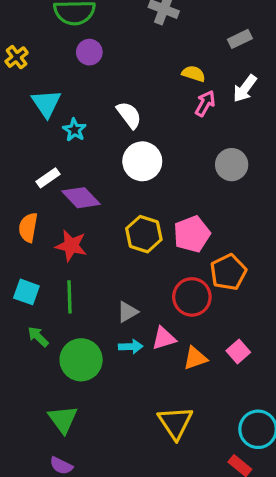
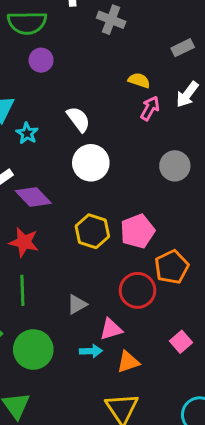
cyan arrow: (131, 347) -> (91, 351), moved
orange triangle: (195, 358) -> (128, 362), moved

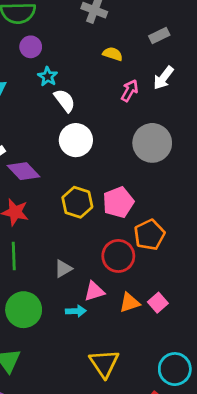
yellow semicircle: (139, 80) -> (113, 54), moved
cyan star: (27, 133) -> (48, 77), moved
gray circle: (175, 166) -> (152, 143), size x1.4
orange triangle: (128, 362) -> (130, 303), moved

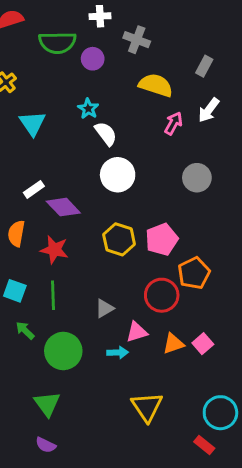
gray rectangle: (159, 36) -> (204, 66), turned -36
purple circle: (31, 47) -> (93, 59), moved
yellow semicircle: (113, 54) -> (156, 85), size x1.6
gray circle: (152, 143) -> (197, 178), size x0.7

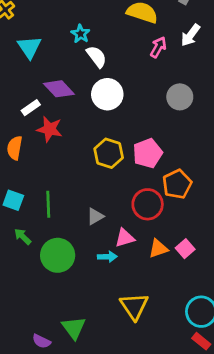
purple diamond: (63, 207) -> (59, 89), moved
red star: (54, 250) -> (50, 129), moved
green triangle: (47, 404) -> (74, 328), moved
red rectangle: (204, 445) -> (201, 341), moved

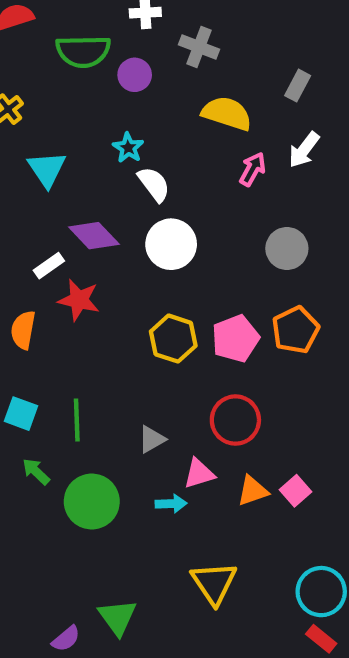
orange pentagon: (177, 184) -> (295, 330), moved
purple semicircle: (42, 341) -> (66, 639), turned -66

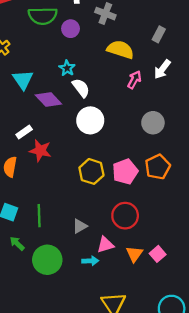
purple diamond: (94, 236) -> (48, 99), moved
orange triangle: (253, 491) -> (134, 254), turned -36

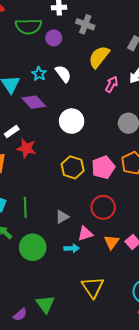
yellow semicircle: (120, 50) -> (99, 57), turned -70
cyan star: (67, 68) -> (39, 74), moved
white semicircle: (81, 88) -> (63, 74), moved

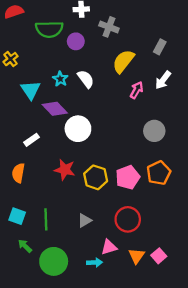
white circle: (72, 121) -> (78, 129), moved
red star: (26, 148) -> (65, 170), moved
gray triangle: (62, 217) -> (85, 220), moved

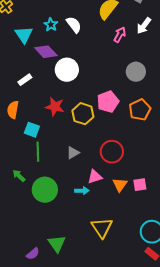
pink pentagon: (128, 177) -> (108, 102), moved
cyan square: (17, 216) -> (32, 130), moved
pink square: (159, 256) -> (140, 185), turned 32

